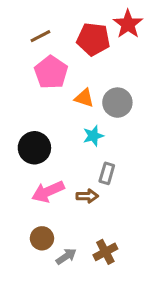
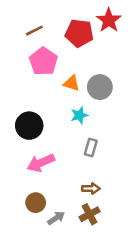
brown arrow: (87, 196) -> (91, 189), moved

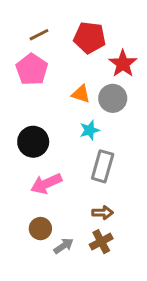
red star: (109, 20) -> (123, 64), moved
pink pentagon: (43, 61) -> (32, 69), moved
gray rectangle: (91, 147) -> (103, 166), size x1.5

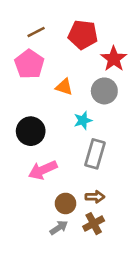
orange triangle: (81, 94) -> (64, 87), moved
brown circle: (40, 229) -> (65, 203), moved

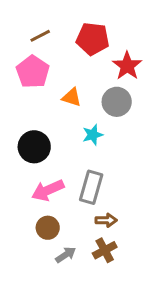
gray rectangle: (95, 154) -> (91, 187), moved
brown circle: (65, 203) -> (48, 228), moved

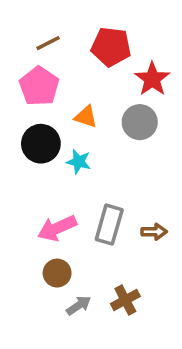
cyan star: (93, 135) -> (79, 162), moved, turned 30
black circle: (34, 147) -> (41, 144), moved
brown arrow: (106, 220) -> (154, 232), moved

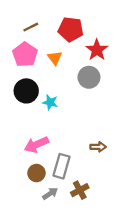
orange triangle: (86, 117) -> (55, 58), moved, turned 35
gray rectangle: (109, 225) -> (62, 166), moved

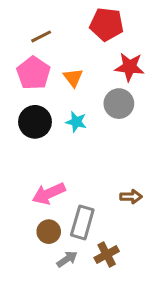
red pentagon: (71, 29) -> (107, 24), moved
red star: (97, 50) -> (130, 67), turned -30
cyan star: (50, 102) -> (76, 122), moved

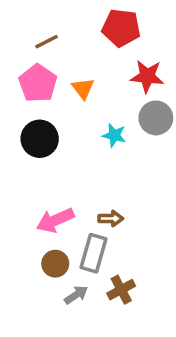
gray circle: (119, 104) -> (156, 118), moved
cyan star: (76, 122) -> (114, 135), moved
brown arrow: (131, 197) -> (111, 219), moved

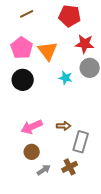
brown line: (47, 42) -> (27, 14), moved
orange triangle: (83, 88) -> (48, 51), size x1.5
gray rectangle: (93, 253) -> (81, 142), moved

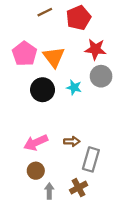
brown line: (27, 14) -> (45, 12), moved
red pentagon: (70, 16) -> (79, 18), turned -30
black circle: (23, 80) -> (43, 90), moved
gray arrow: (44, 170) -> (49, 191), turned -56

